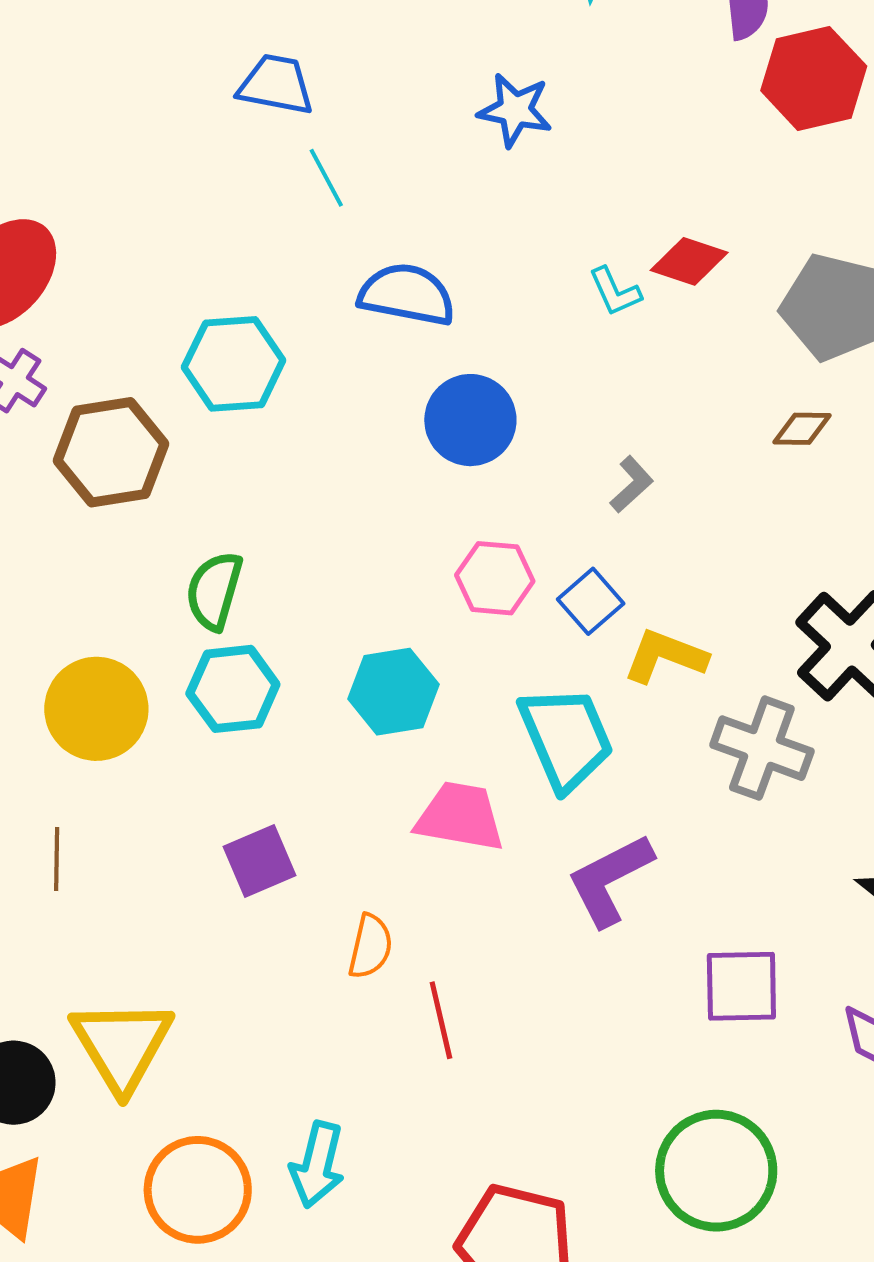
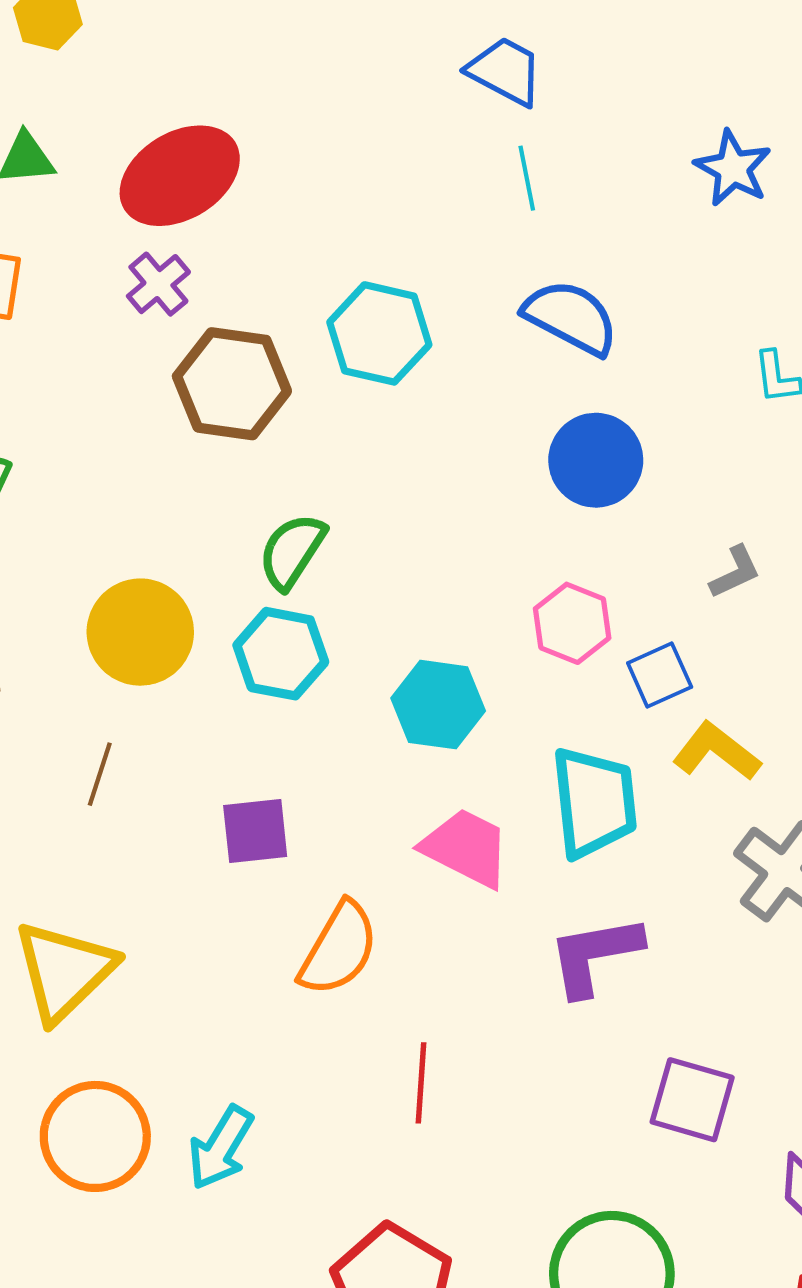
brown line: (57, 859) -> (100, 774), moved
orange semicircle: (370, 946) -> (339, 949), size x1.5
red line: (441, 1020) -> (421, 1083), moved

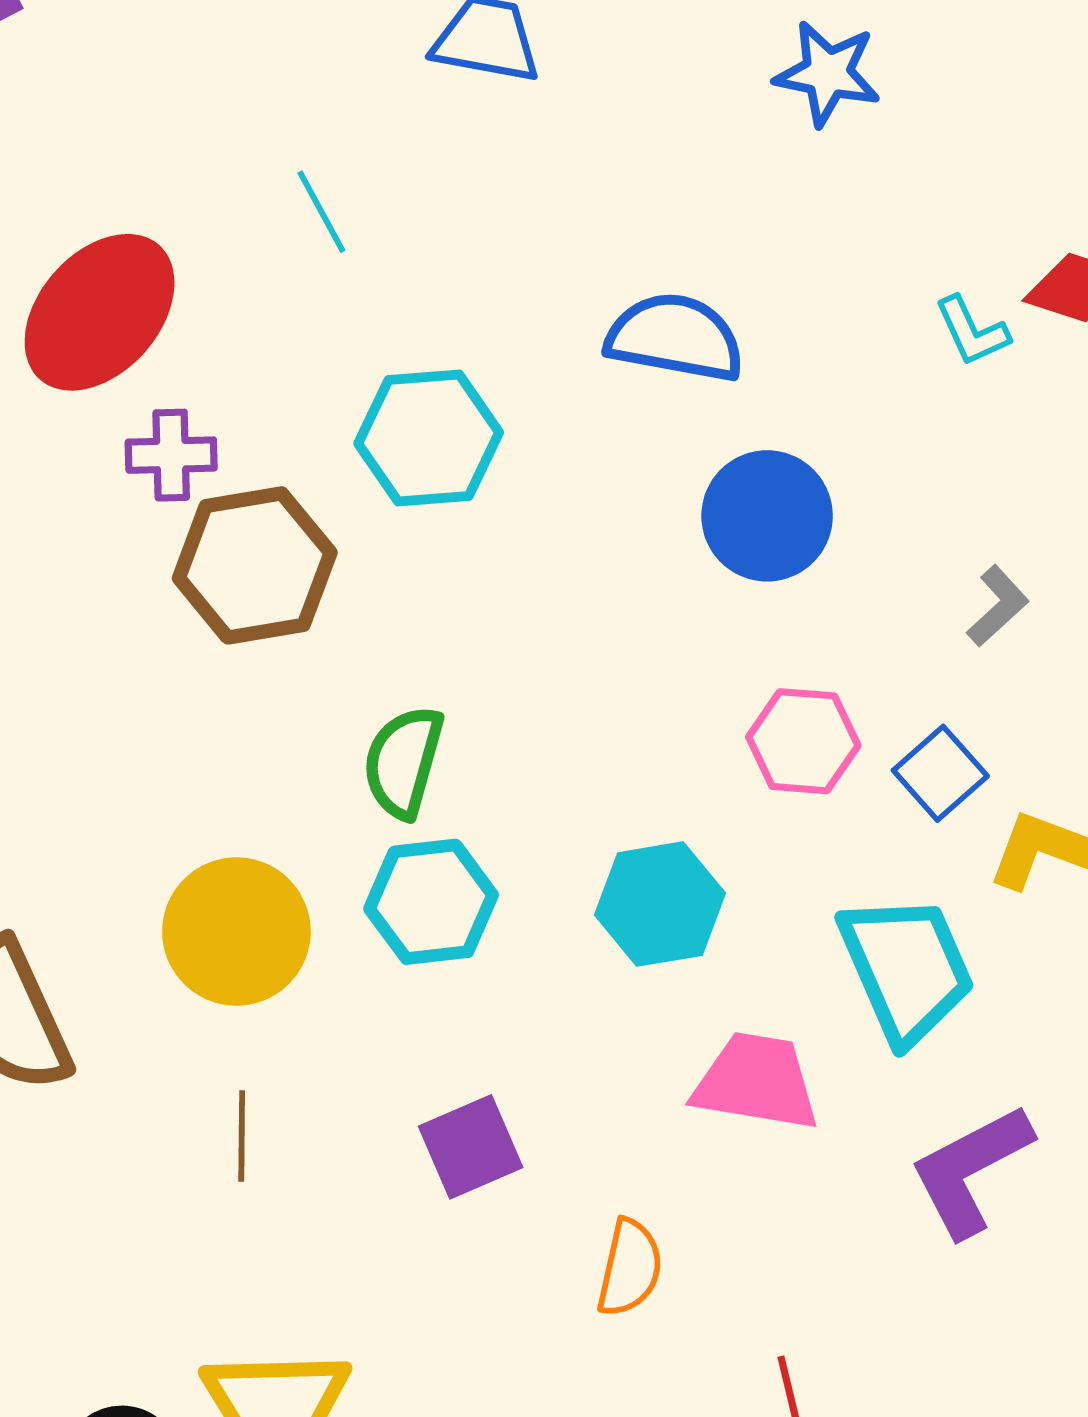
cyan line: (527, 178) -> (321, 212), moved
purple cross: (158, 284) -> (171, 455), moved, turned -34
orange semicircle: (339, 949) -> (630, 1268), size x0.7

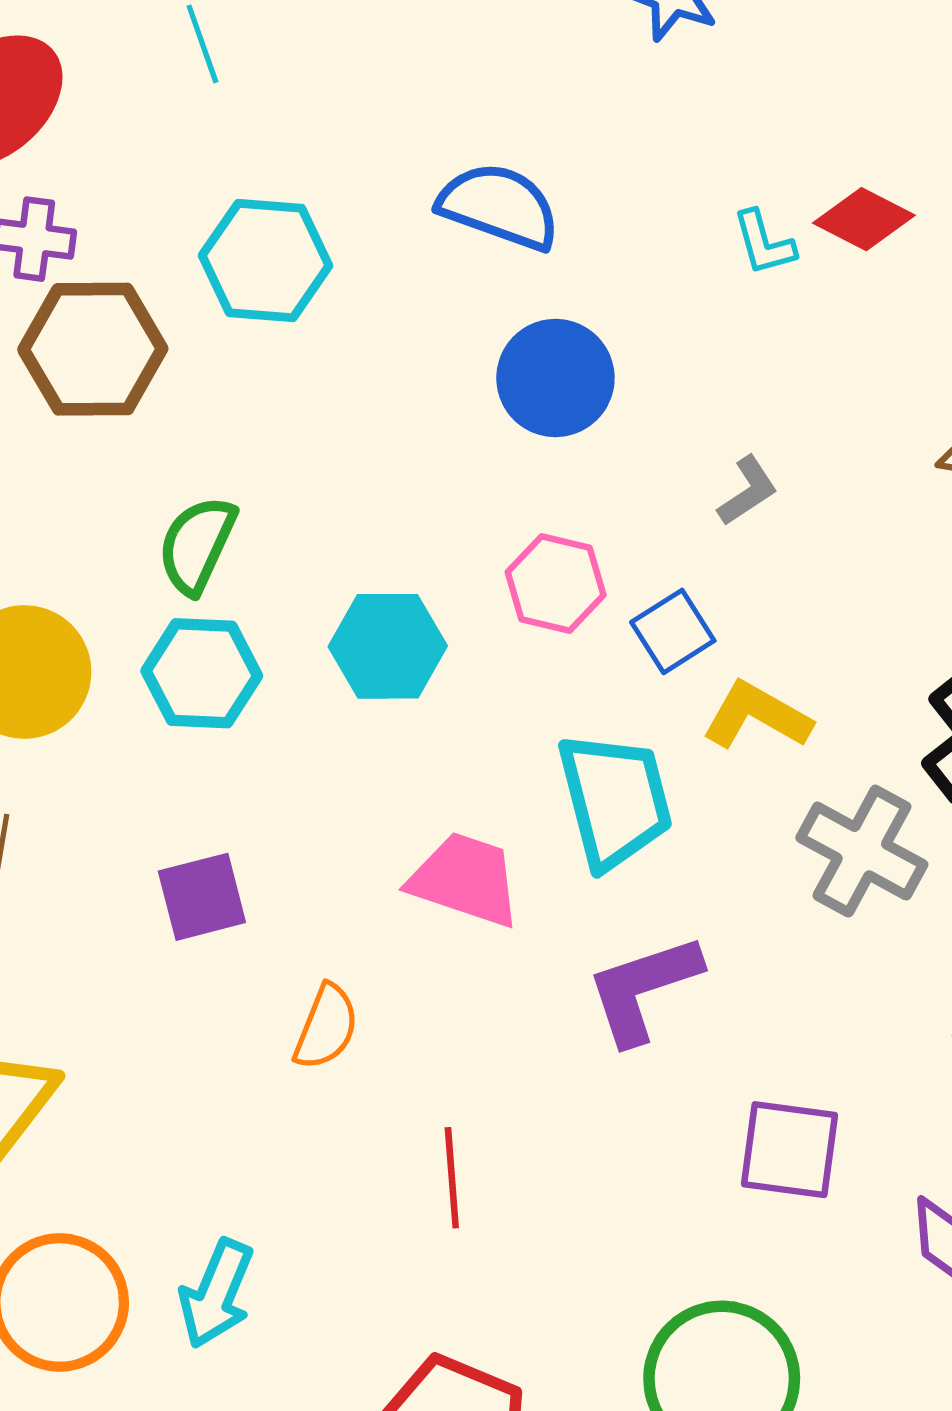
cyan hexagon: (660, 904) -> (388, 646), moved

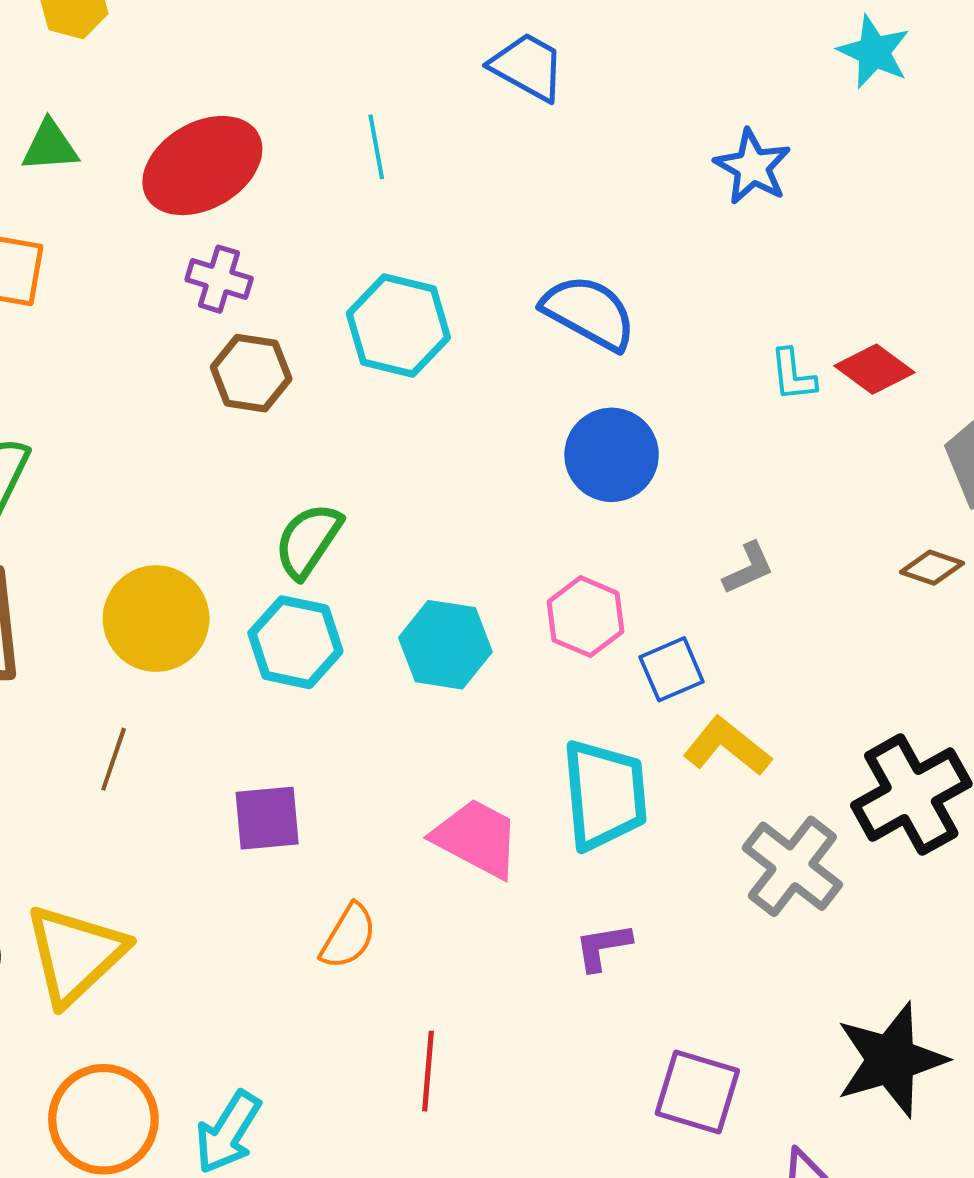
brown hexagon: (93, 349) -> (251, 373), size x0.7
purple L-shape: (643, 989) -> (603, 947), size x0.6

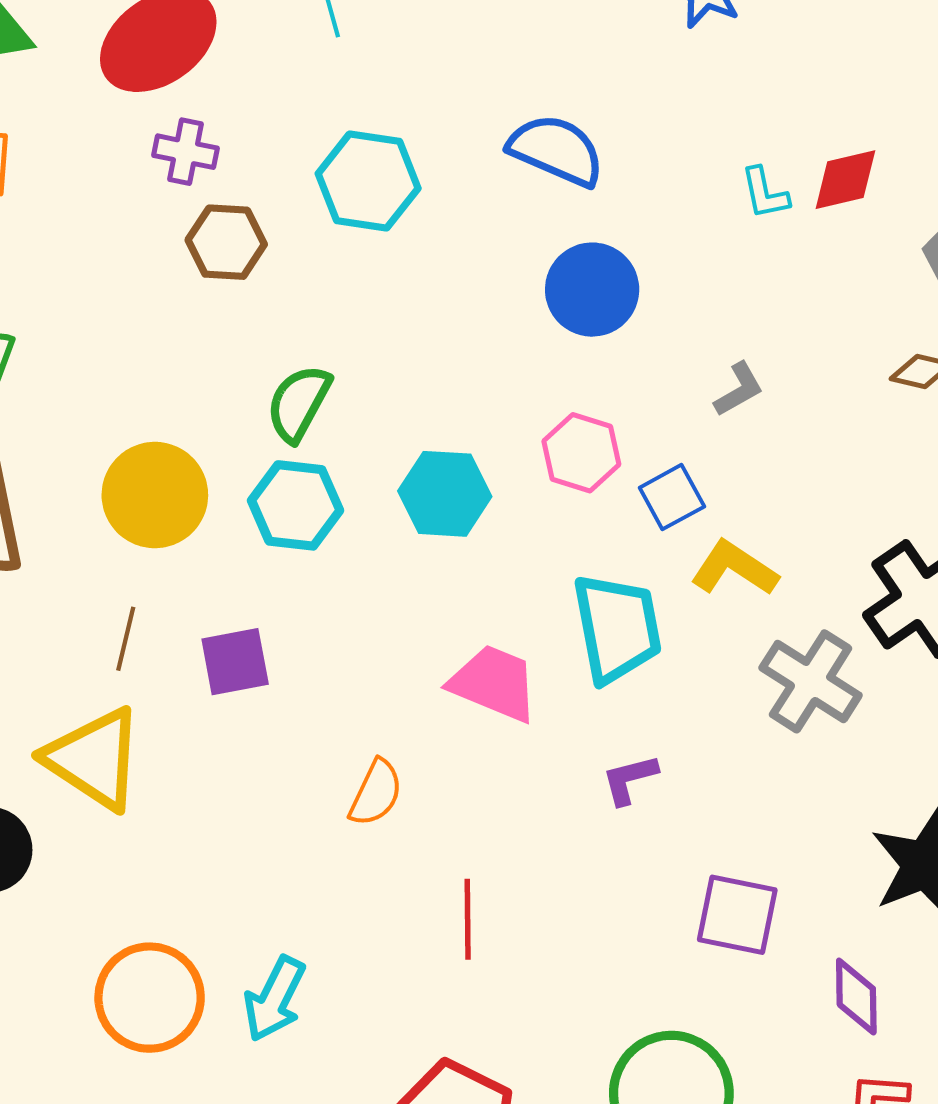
red diamond: (875, 369) -> (845, 180), turned -44
purple square: (267, 818) -> (235, 662), moved
yellow triangle: (75, 954) -> (94, 759), moved, turned -38

